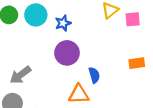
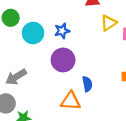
cyan circle: (36, 15) -> (33, 33), moved

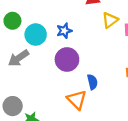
gray arrow: (16, 77) -> (19, 58), moved
orange triangle: (71, 101) -> (77, 100), turned 45

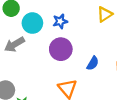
blue semicircle: (92, 82) -> (93, 63), moved, turned 40

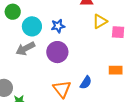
gray arrow: (14, 44) -> (25, 49), moved
blue semicircle: (93, 63) -> (86, 83), moved

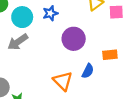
purple circle: (57, 52) -> (74, 39), moved
orange rectangle: (116, 70) -> (110, 55), moved

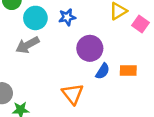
pink square: (116, 12) -> (140, 24), turned 32
blue semicircle: (88, 71) -> (103, 71), moved

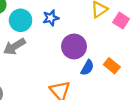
orange rectangle: (128, 71) -> (112, 66), turned 42

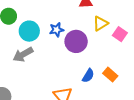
purple circle: (74, 46) -> (76, 41), moved

